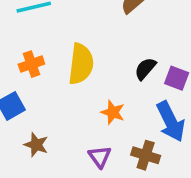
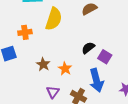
yellow semicircle: (81, 64) -> (54, 19), moved
brown star: (36, 145) -> (43, 64), moved

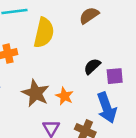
purple square: (105, 57) -> (115, 76), turned -32
brown star: (43, 64) -> (36, 93), size x1.5

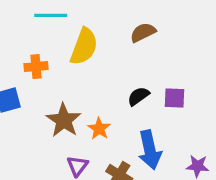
purple square: (115, 76) -> (174, 98), moved

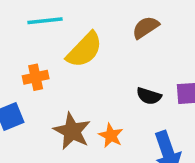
yellow semicircle: (84, 47) -> (84, 50), turned 30
black semicircle: (138, 96) -> (149, 96), turned -120

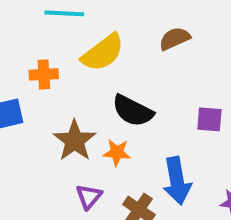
black semicircle: (149, 96) -> (133, 111), moved, size x1.5
orange star: (111, 136) -> (117, 153), turned -30

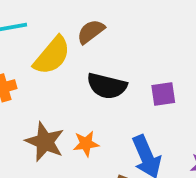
brown semicircle: (175, 39) -> (91, 32), moved
black semicircle: (133, 111) -> (107, 86), moved

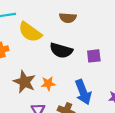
brown semicircle: (91, 32) -> (68, 18), moved, turned -140
yellow semicircle: (52, 56) -> (30, 32), turned 85

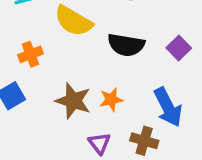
purple square: (94, 56) -> (179, 48), turned -32

